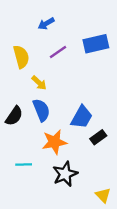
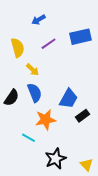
cyan line: (24, 165) -> (29, 138), moved, turned 32
black star: (65, 174) -> (56, 159), moved

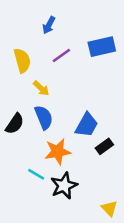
blue arrow: (39, 20) -> (49, 25), turned -32
black star: (56, 159) -> (64, 186), moved

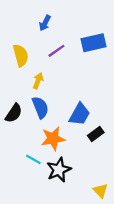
yellow arrow: (41, 88) -> (38, 81), turned -112

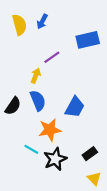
purple line: (56, 51) -> (52, 57), moved
yellow semicircle: (21, 55) -> (19, 25), moved
black rectangle: (96, 134) -> (90, 154), moved

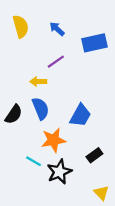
blue arrow: (42, 21) -> (57, 29), moved, turned 104
yellow arrow: (36, 76) -> (38, 82), turned -112
black rectangle: (90, 154) -> (94, 155), moved

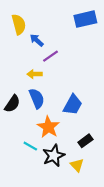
blue arrow: (57, 29) -> (37, 40), moved
blue rectangle: (94, 43) -> (85, 19), moved
orange star: (53, 140) -> (48, 127), turned -30
yellow triangle: (101, 193) -> (77, 165), moved

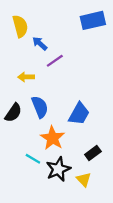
yellow arrow: (35, 74) -> (26, 77), moved

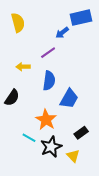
blue arrow: (40, 43) -> (62, 33), moved, turned -80
blue semicircle: (40, 107) -> (49, 81), moved, turned 30

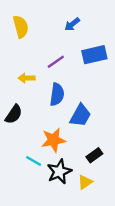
blue rectangle: (81, 18) -> (94, 55), moved
blue arrow: (62, 33) -> (72, 24), moved
orange star: (46, 120) -> (53, 140), turned 30
yellow triangle: (73, 156) -> (85, 182), turned 40

